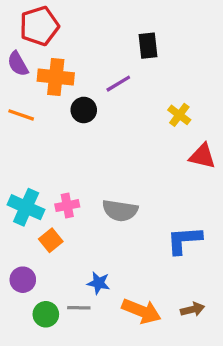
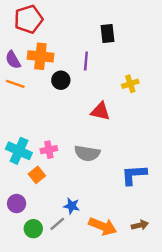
purple semicircle: (18, 64) -> (13, 60), moved
purple line: (118, 84) -> (86, 61), turned -54
yellow cross: (179, 115) -> (130, 84), turned 35
red triangle: (202, 156) -> (100, 111), moved
gray line: (79, 308) -> (57, 224), turned -42

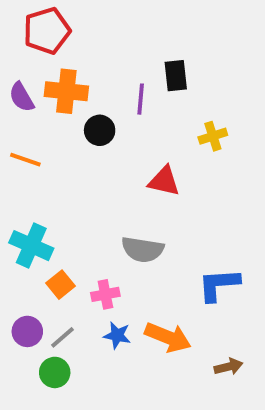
black rectangle: (108, 34) -> (176, 76), moved
orange line: (15, 84) -> (25, 160), moved
pink cross: (49, 150) -> (105, 294), moved
gray line: (57, 224) -> (62, 337), moved
orange arrow: (103, 226) -> (168, 337), moved

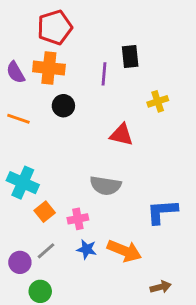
red pentagon: (47, 31) -> (55, 27), moved
black circle: (100, 130) -> (63, 106), moved
purple circle: (27, 331) -> (20, 262), moved
brown arrow: (228, 367) -> (161, 287), moved
green circle: (55, 372) -> (40, 291), moved

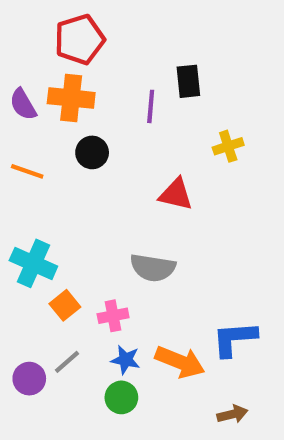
blue L-shape: (162, 212) -> (234, 339), moved
green circle: (40, 291) -> (121, 397), moved

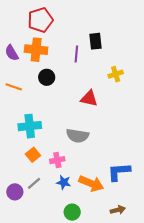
cyan cross: (33, 263) -> (30, 126), moved, turned -30
green circle: (121, 397) -> (72, 212), moved

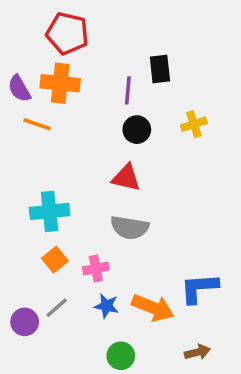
red pentagon: (40, 20) -> (67, 33), turned 30
black circle: (47, 77) -> (137, 130), moved
orange line: (14, 87) -> (37, 124), moved
red triangle: (89, 98) -> (126, 178), moved

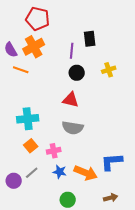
orange cross: (60, 83) -> (34, 47), turned -35

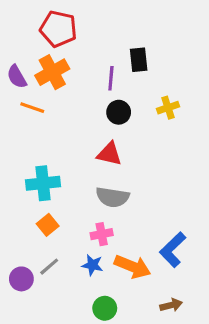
pink cross: (54, 151) -> (102, 234), moved
blue L-shape: (112, 162) -> (173, 250), turned -40

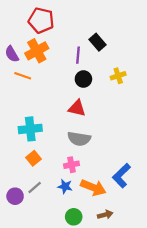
black rectangle: (139, 60) -> (98, 42), turned -35
brown arrow: (171, 305) -> (105, 215), moved

